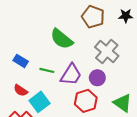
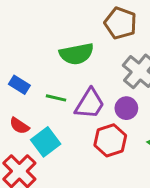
green semicircle: (62, 39) -> (77, 54), turned -50

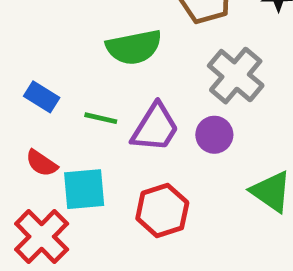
red hexagon: (110, 140) -> (162, 210), moved
cyan square: (46, 142) -> (84, 189), turned 32

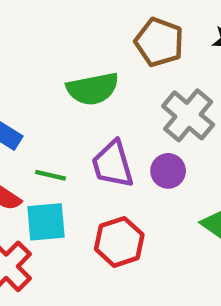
green line: (101, 118) -> (50, 175), moved
purple trapezoid: (155, 128) -> (113, 164), turned 132

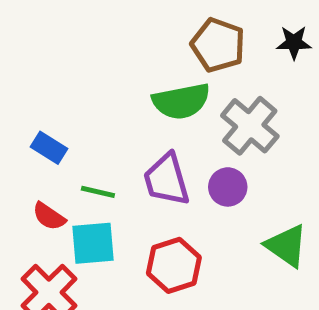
green semicircle: (93, 89) -> (181, 101), moved

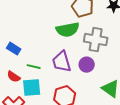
gray cross: (250, 126) -> (96, 40), turned -30

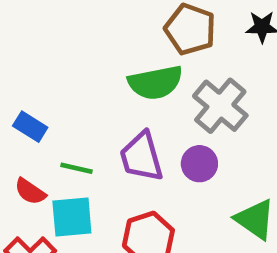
gray cross: (96, 40) -> (220, 106), turned 30

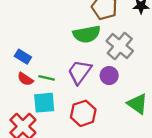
purple trapezoid: (141, 157) -> (80, 72), turned 52
red semicircle: (30, 192) -> (25, 79), moved

